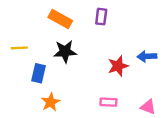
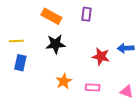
red star: (118, 66) -> (101, 56), turned 30
blue rectangle: (39, 73) -> (20, 63), moved
orange star: (51, 102) -> (64, 81), moved

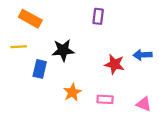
orange rectangle: (51, 16) -> (30, 19), moved
blue rectangle: (20, 63) -> (40, 69), moved

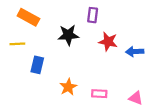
black star: (63, 50) -> (68, 35), moved
red star: (114, 64) -> (108, 42), moved

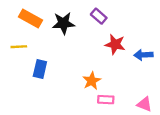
purple rectangle: (93, 15) -> (99, 16), turned -56
black star: (68, 35) -> (63, 23), moved
orange star: (68, 87) -> (92, 81), moved

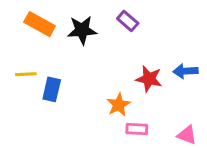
red star: (115, 44) -> (149, 79), moved
yellow line: (19, 47) -> (26, 74), moved

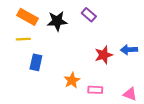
yellow line: (26, 74) -> (23, 39), moved
red star: (149, 79) -> (104, 55), turned -30
orange star: (119, 105) -> (72, 80), moved

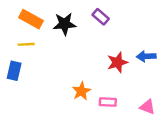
blue rectangle: (36, 62) -> (14, 71), moved

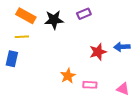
purple rectangle: (101, 17) -> (84, 14), turned -64

